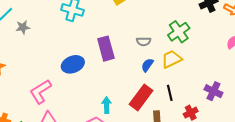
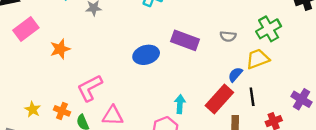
purple rectangle: (106, 49) -> (185, 40), turned -60
blue semicircle: (147, 65) -> (235, 74), moved
pink L-shape: (40, 92) -> (90, 88), moved

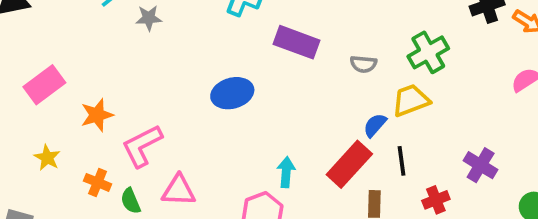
pink rectangle: (26, 29) -> (44, 85), moved
purple rectangle: (185, 40) -> (296, 42), moved
orange star: (60, 49) -> (97, 115), moved
yellow star: (33, 109) -> (47, 158), moved

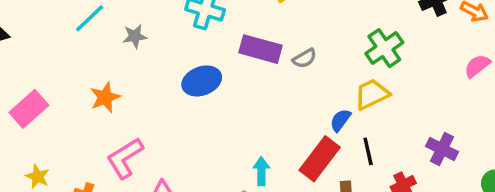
gray star: (149, 18) -> (135, 36), moved
gray semicircle: (363, 64) -> (304, 58), moved, turned -30
blue ellipse: (232, 93) -> (202, 81), moved
orange star: (97, 115) -> (105, 97), moved

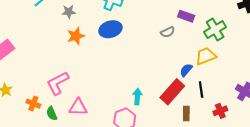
purple rectangle: (261, 49) -> (186, 16), moved, size x0.7
blue ellipse: (202, 81) -> (110, 29), moved
orange star: (105, 97) -> (76, 36), moved

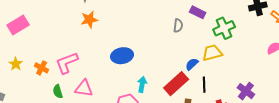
blue ellipse: (110, 29) -> (122, 56), moved
gray semicircle: (168, 32) -> (178, 26), turned -64
orange cross: (33, 104) -> (42, 68), moved

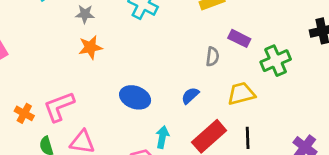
yellow trapezoid: (212, 53) -> (241, 94), moved
blue ellipse: (122, 56) -> (135, 97), turned 30
blue semicircle: (192, 64) -> (190, 96), moved

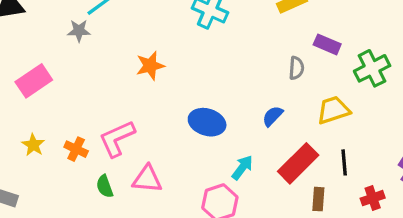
gray star: (85, 14) -> (79, 31), moved
cyan arrow: (162, 137) -> (242, 168), turned 30

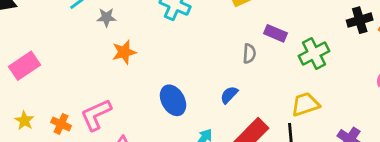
gray star: (79, 31) -> (106, 17), moved
yellow trapezoid: (333, 110) -> (305, 104), moved
blue ellipse: (207, 122) -> (173, 100), turned 44

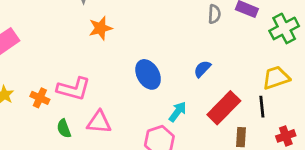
gray semicircle: (249, 54) -> (214, 14), moved
pink L-shape: (96, 115) -> (74, 89), turned -140

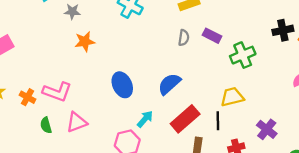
blue semicircle: (202, 69) -> (169, 84), size x1.5
pink triangle: (99, 122) -> (77, 122), turned -30

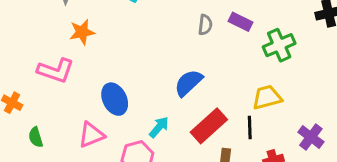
blue ellipse: (122, 85) -> (115, 99), moved
pink L-shape: (57, 92) -> (56, 71), moved
pink triangle: (77, 122) -> (91, 135), moved

